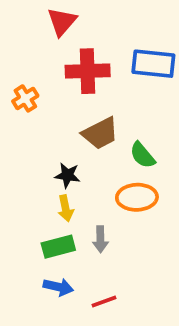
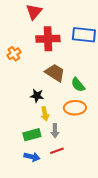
brown trapezoid: (100, 133) -> (55, 73), turned -120
yellow arrow: (66, 208) -> (45, 114), moved
red line: (104, 302) -> (57, 151), moved

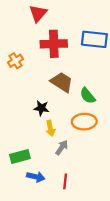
gray arrow: (55, 131) -> (62, 148), turned -144
green rectangle: (32, 135) -> (20, 157), moved
red line: (57, 151) -> (65, 181), moved, turned -64

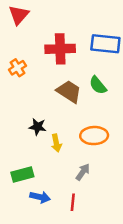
red triangle: (38, 13) -> (19, 15), moved
green semicircle: (88, 96) -> (98, 85), moved
black star: (41, 108) -> (38, 127), moved
gray arrow: (62, 148) -> (83, 172), moved

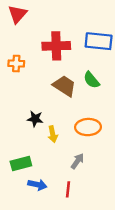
orange cross: (17, 68) -> (16, 64), turned 35

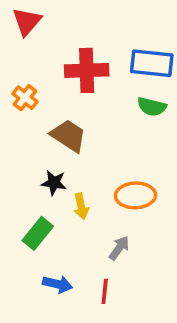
orange cross: (16, 64) -> (25, 98), turned 35
green semicircle: (92, 80) -> (152, 107), moved, turned -36
brown trapezoid: (64, 86) -> (68, 136), moved
green rectangle: (21, 163) -> (38, 233), moved, turned -36

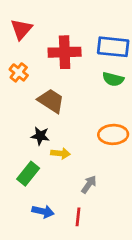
red triangle: (27, 22) -> (21, 29), moved
orange ellipse: (135, 195) -> (113, 134), moved
yellow arrow: (81, 206) -> (61, 153), turned -72

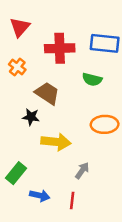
green semicircle: (113, 79) -> (92, 79), moved
black star: (40, 136) -> (31, 117), moved
yellow arrow: (61, 153) -> (56, 142), size x1.6
green rectangle: (28, 174) -> (16, 173), moved

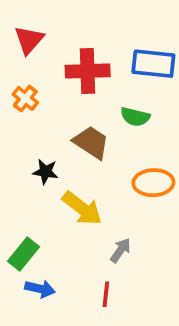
brown trapezoid: (47, 93) -> (91, 142), moved
yellow arrow: (56, 142) -> (82, 208), turned 32
blue arrow: (40, 195) -> (40, 289), moved

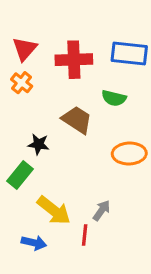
red triangle: (29, 40) -> (25, 49), moved
yellow arrow: (82, 208) -> (54, 210), moved
green rectangle: (23, 254) -> (20, 175), moved
red line: (106, 294) -> (85, 235), moved

